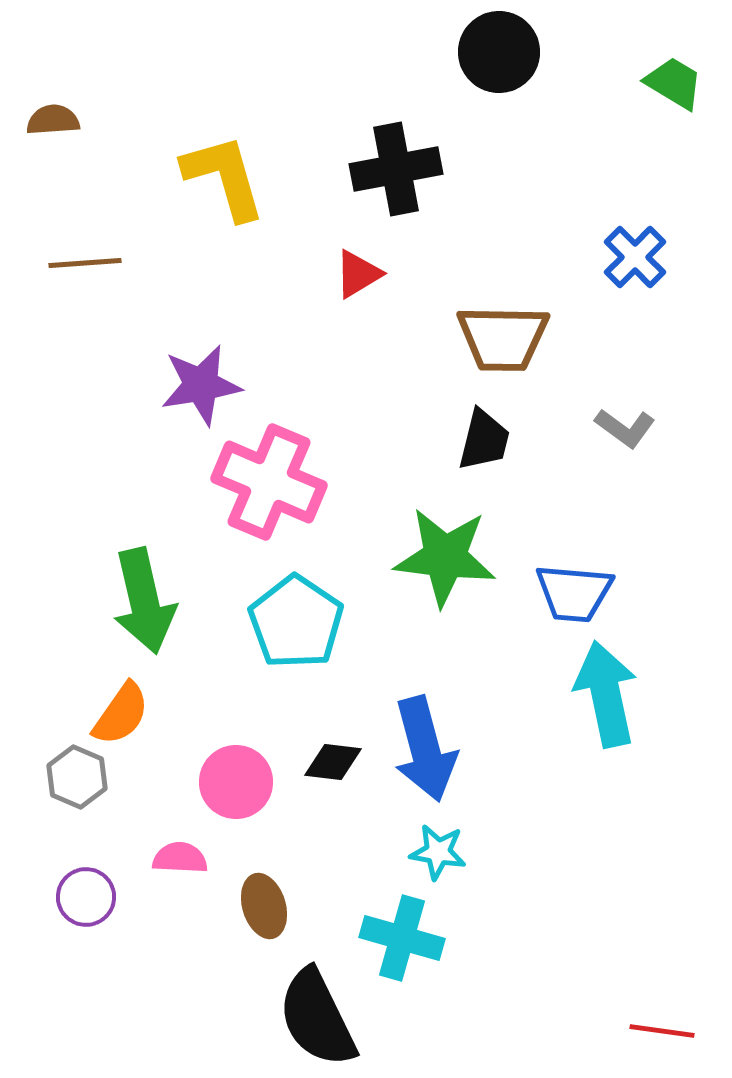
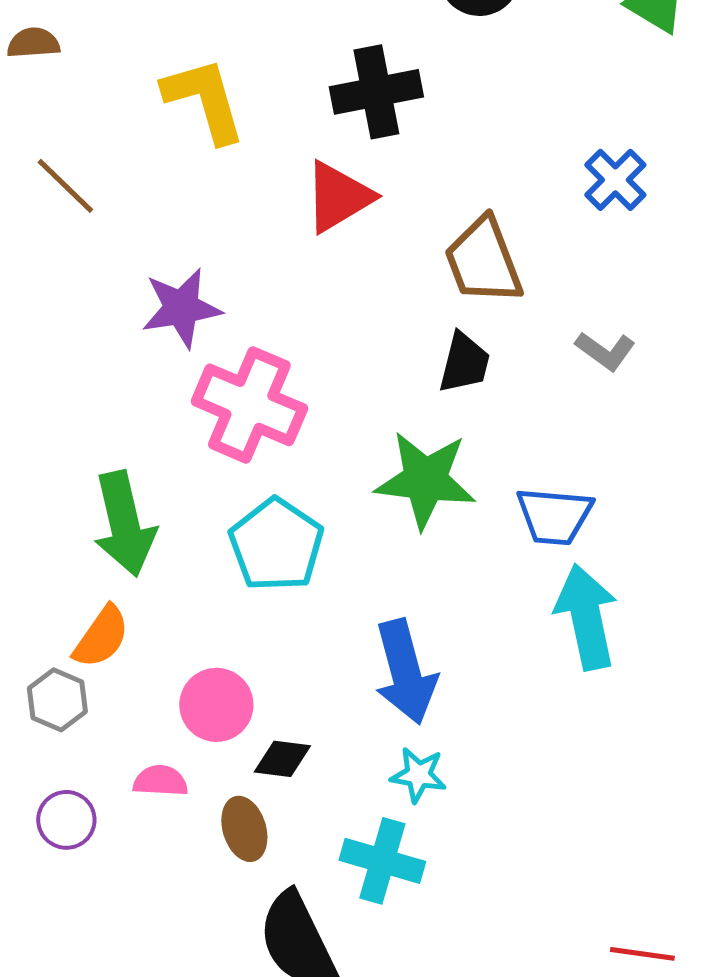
brown line: (85, 263) -> (65, 186), turned 48
red triangle: (358, 274) -> (338, 197), size x1.5
brown trapezoid: (503, 338) -> (483, 261), turned 68
black diamond: (333, 762) -> (282, 759), moved

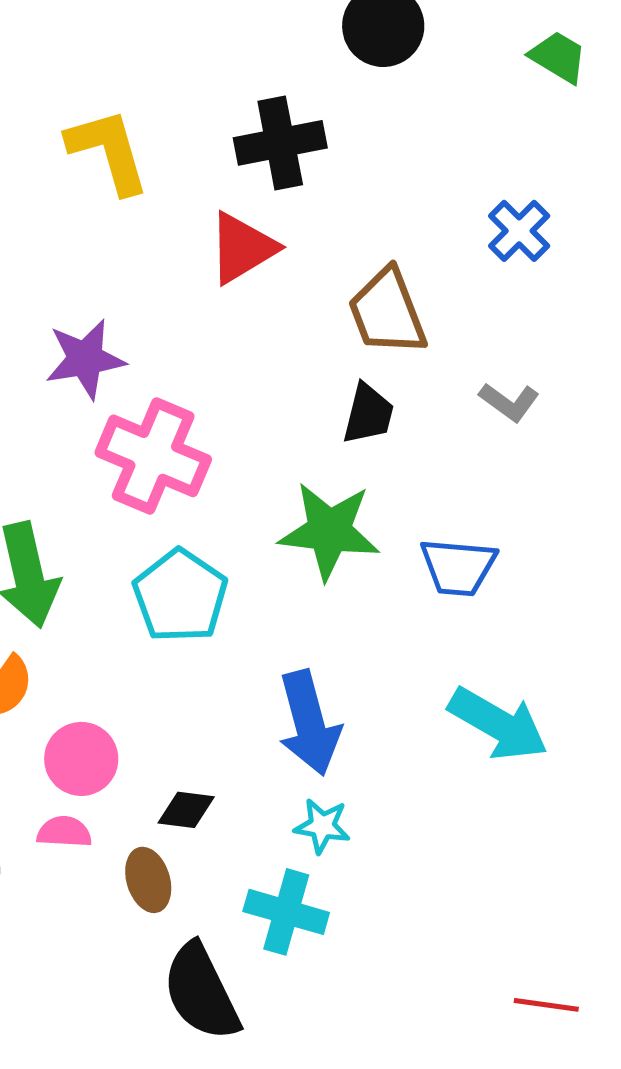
cyan arrow: (586, 617) -> (498, 724), moved, turned 132
pink circle: (216, 705) -> (81, 759), moved

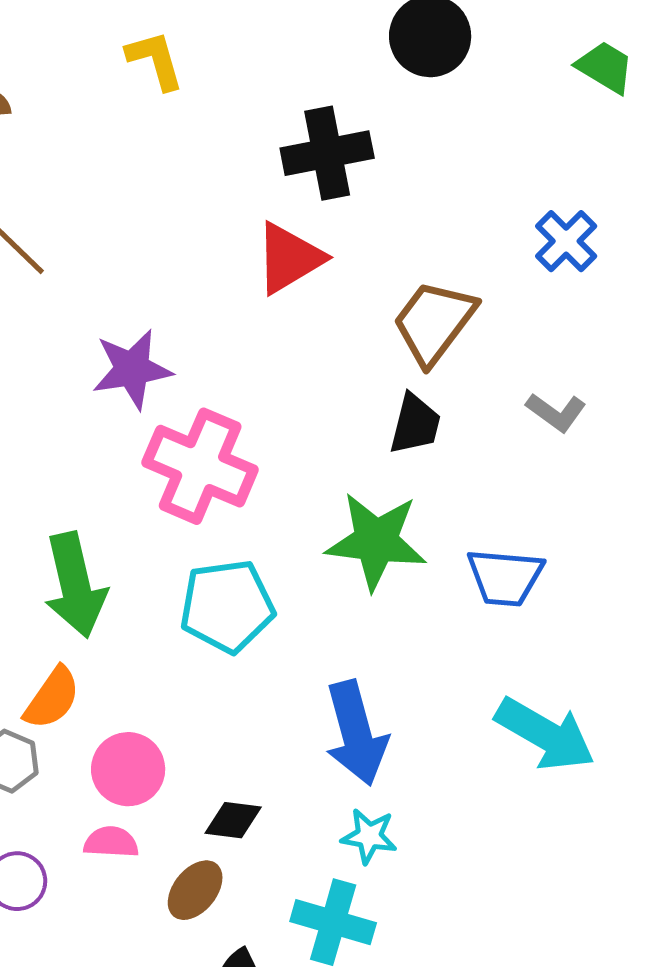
yellow L-shape: (108, 151) -> (155, 60), moved, size x0.7
brown trapezoid: (387, 312) -> (434, 322), turned 58
cyan pentagon: (180, 596) -> (227, 606), turned 30
brown ellipse: (148, 880) -> (195, 890), turned 56

